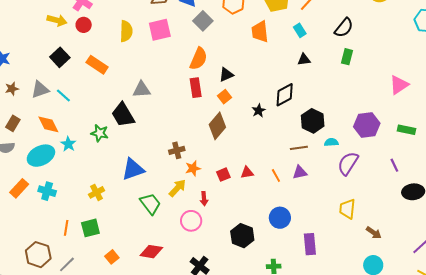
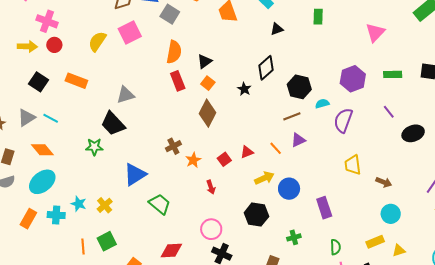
yellow semicircle: (126, 31) -> (97, 41), turned -135
cyan star: (68, 144) -> (79, 204), moved
yellow arrow: (177, 188) -> (264, 178), moved, turned 36
pink circle: (191, 221) -> (211, 229), moved

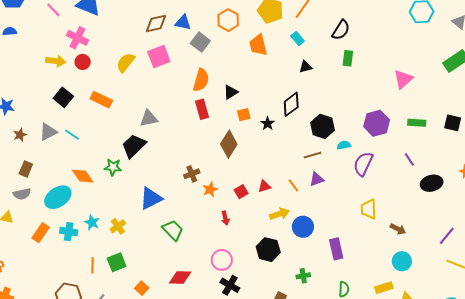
orange square: (208, 83) -> (244, 115), moved, turned 32
black trapezoid: (113, 124) -> (134, 146), turned 84
orange diamond: (42, 150) -> (83, 176), moved

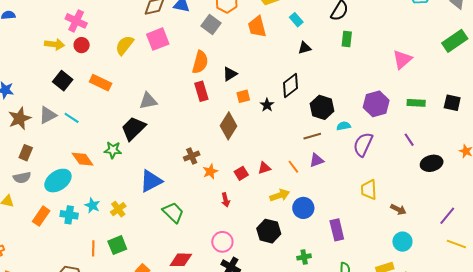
gray square: (200, 42) -> (211, 24), moved
brown star: (20, 135) -> (20, 118), size x1.6

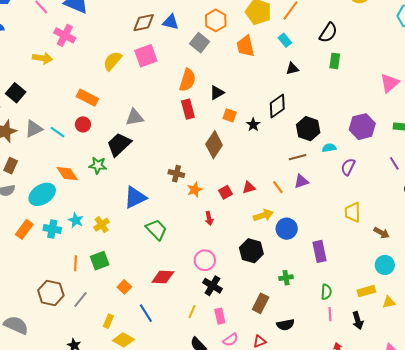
red circle: (82, 45) -> (83, 124), moved
black square: (63, 81) -> (16, 93), moved
orange square: (243, 96) -> (230, 115), turned 32
purple semicircle: (363, 144) -> (348, 167), size x0.7
brown cross: (192, 156) -> (176, 174), turned 35

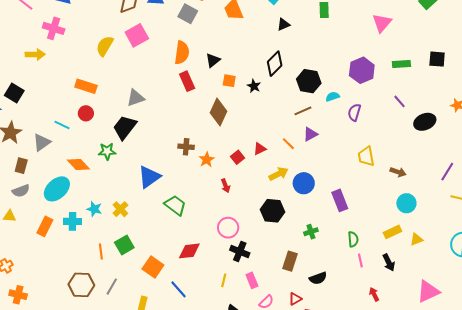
gray triangle: (34, 129) -> (42, 142), moved
orange square: (124, 287) -> (153, 267), size x1.5

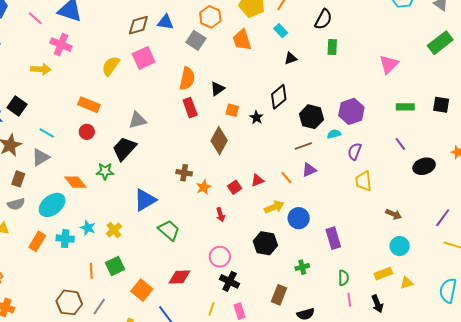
purple hexagon: (362, 70) -> (351, 111), moved
cyan line: (62, 125) -> (47, 133), moved
yellow trapezoid: (366, 156) -> (363, 181), moved

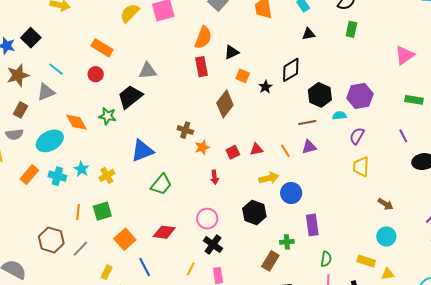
green trapezoid: (169, 230) -> (161, 184), turned 80
purple rectangle: (333, 238) -> (312, 225), moved
yellow rectangle: (383, 274) -> (366, 261), turned 30
brown rectangle: (279, 295) -> (270, 261), moved

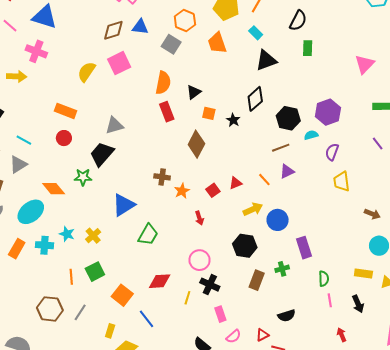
black triangle: (308, 34) -> (266, 60), size x1.6
brown rectangle: (270, 261) -> (257, 280), moved
yellow line: (191, 269) -> (187, 298), moved

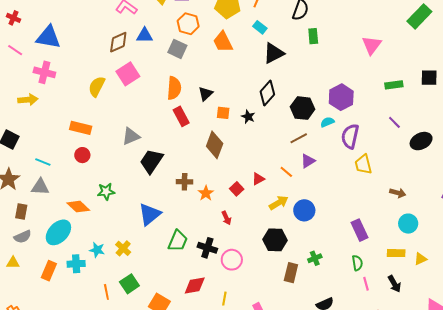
purple semicircle: (332, 152) -> (350, 136), size x1.4
black trapezoid: (102, 154) -> (151, 161), moved
gray triangle: (18, 164) -> (40, 187), turned 42
purple rectangle: (304, 248) -> (360, 230), moved
black cross: (210, 285) -> (207, 248), moved

